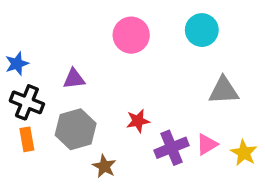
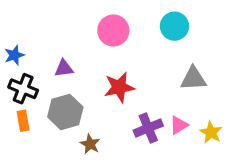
red star: (138, 121) -> (119, 87), moved, size x1.5

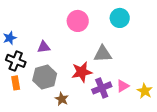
gray triangle: (193, 79) -> (103, 54), moved
red star: (119, 87) -> (82, 72), moved

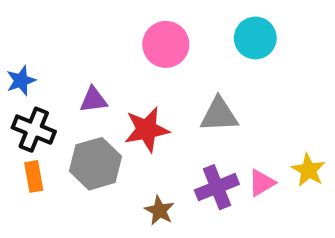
red star: (82, 72) -> (147, 130), moved
yellow star: (145, 91) -> (309, 170), moved
brown star: (62, 99) -> (159, 211), moved

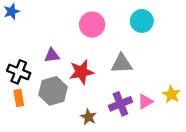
blue star: (21, 81) -> (12, 12), moved

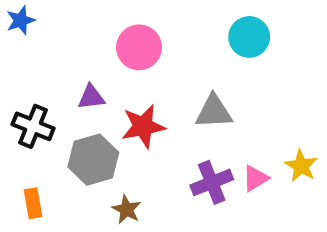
pink circle: (92, 25) -> (139, 47), moved
orange rectangle: (19, 98) -> (33, 203), moved
brown star: (89, 117) -> (127, 209), moved

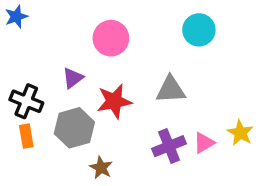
purple triangle: (91, 97) -> (73, 78), turned -30
orange rectangle: (33, 203) -> (26, 136), moved

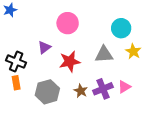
cyan circle: (199, 30) -> (121, 28), moved
gray hexagon: (74, 128) -> (47, 92), moved
yellow star: (240, 133) -> (133, 51), moved
brown star: (101, 168) -> (81, 91), moved

